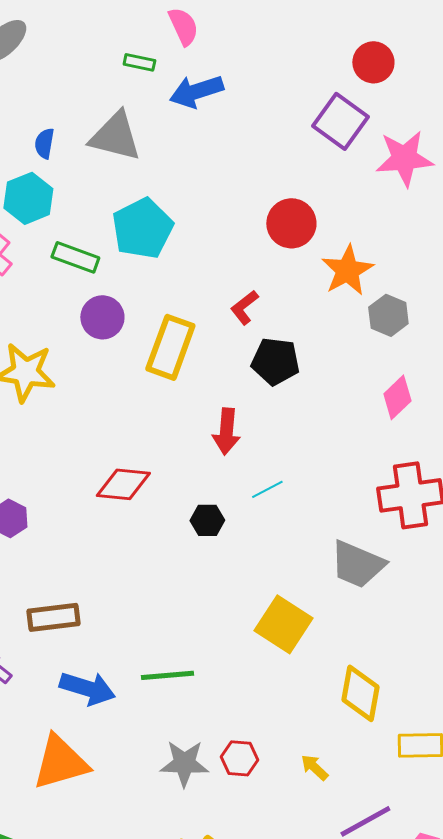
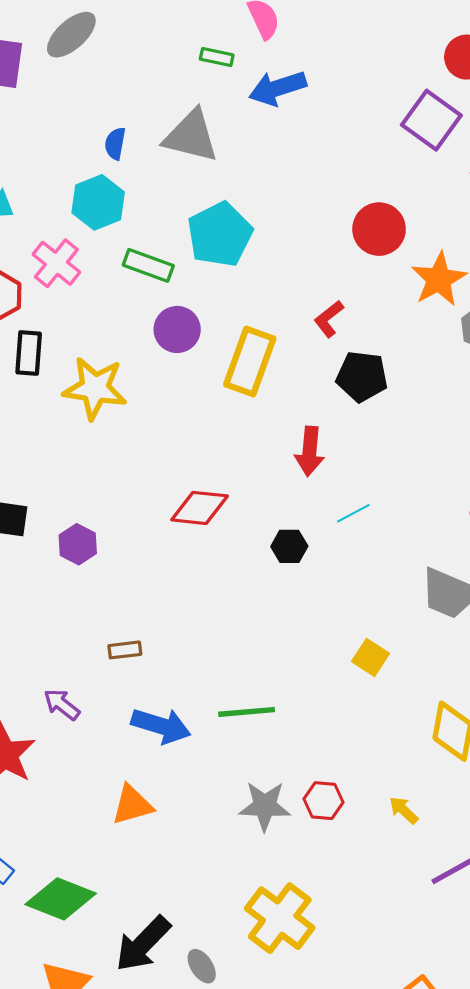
brown rectangle: (53, 617) -> (125, 650), size x0.6
yellow square: (283, 624) -> (370, 657), size x0.6
orange triangle: (60, 762) -> (132, 805), size x0.7

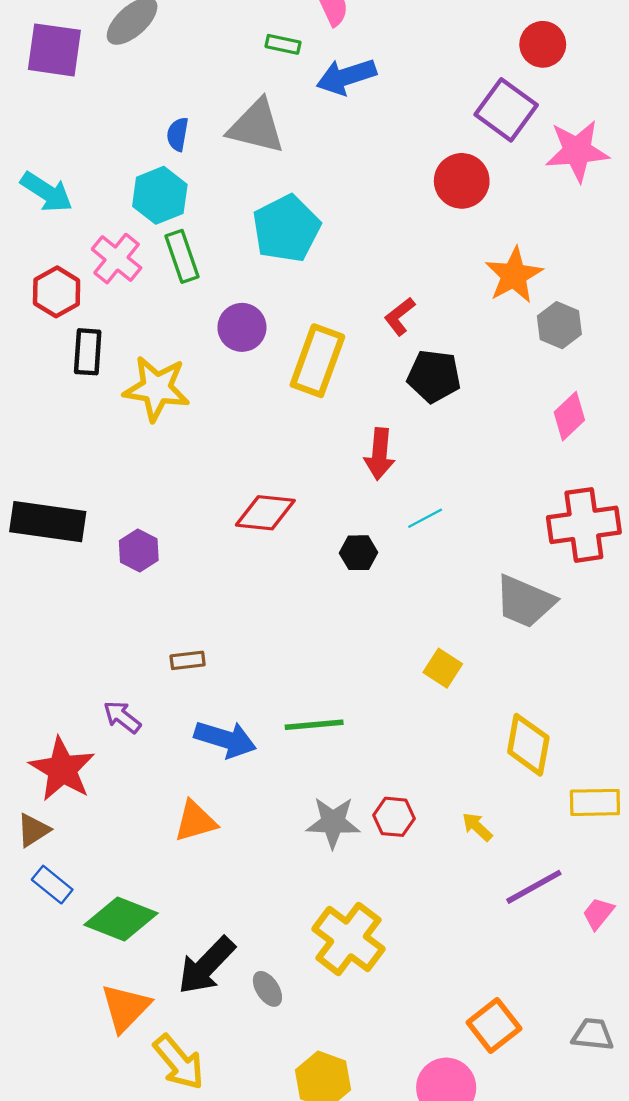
red circle: (379, 229) -> (462, 181), moved
green rectangle: (148, 265) -> (182, 256), moved, turned 51

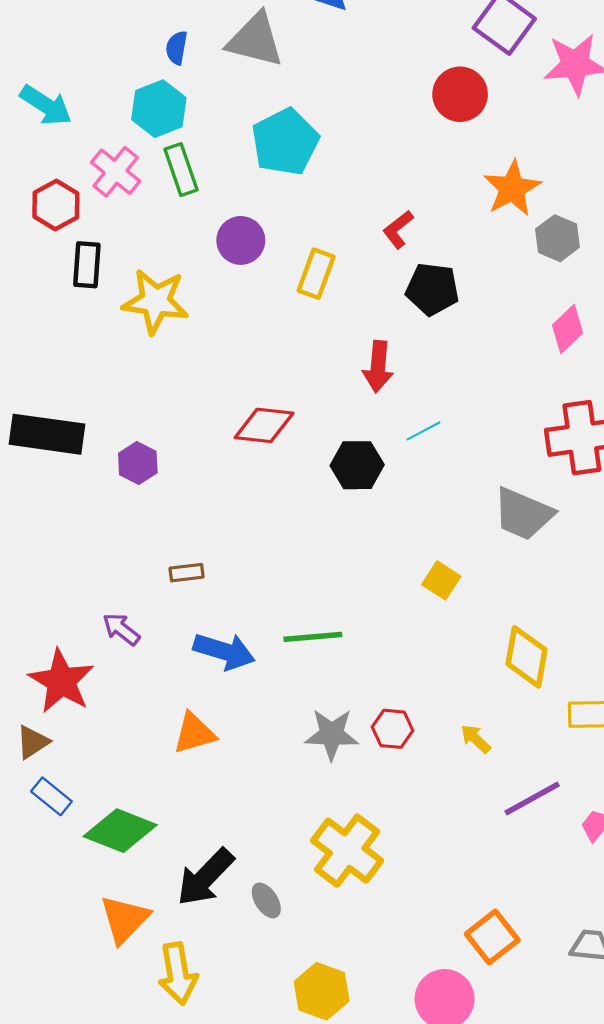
yellow rectangle: (317, 361) -> (316, 274), size x0.7
black hexagon: (358, 553) -> (357, 465), size x1.4
yellow arrow: (179, 1062) -> (178, 974), turned 30

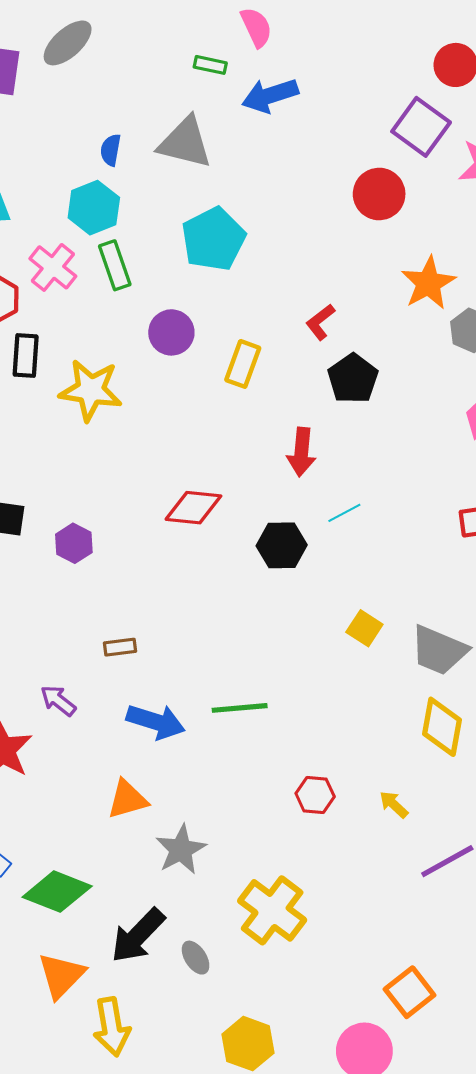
black pentagon: (432, 289) -> (353, 379), turned 30
gray trapezoid: (523, 514) -> (439, 650), moved
yellow square: (441, 580) -> (364, 628), moved
gray star: (332, 734) -> (181, 850), moved, turned -30

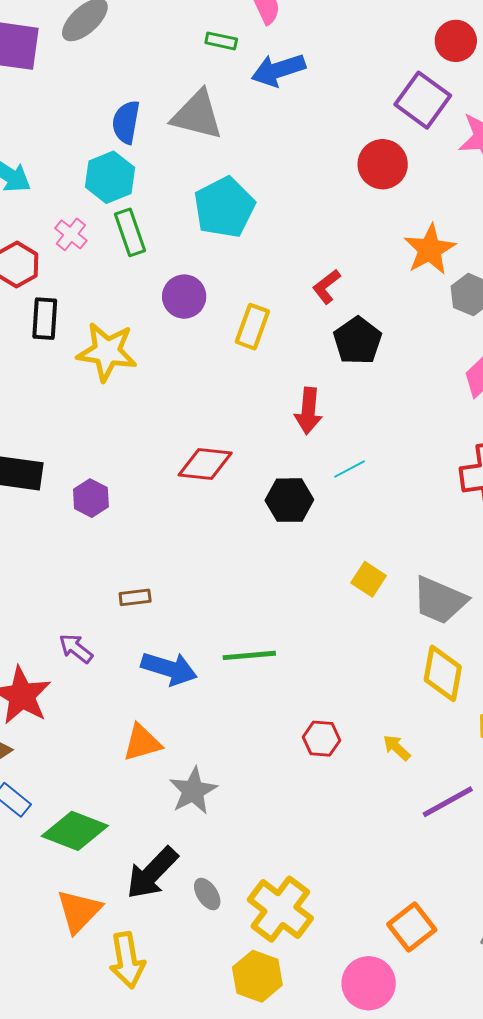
blue semicircle: (111, 150) -> (126, 122), size x1.4
pink cross: (53, 267) -> (71, 234), size x0.7
yellow cross: (272, 910) -> (280, 909), moved

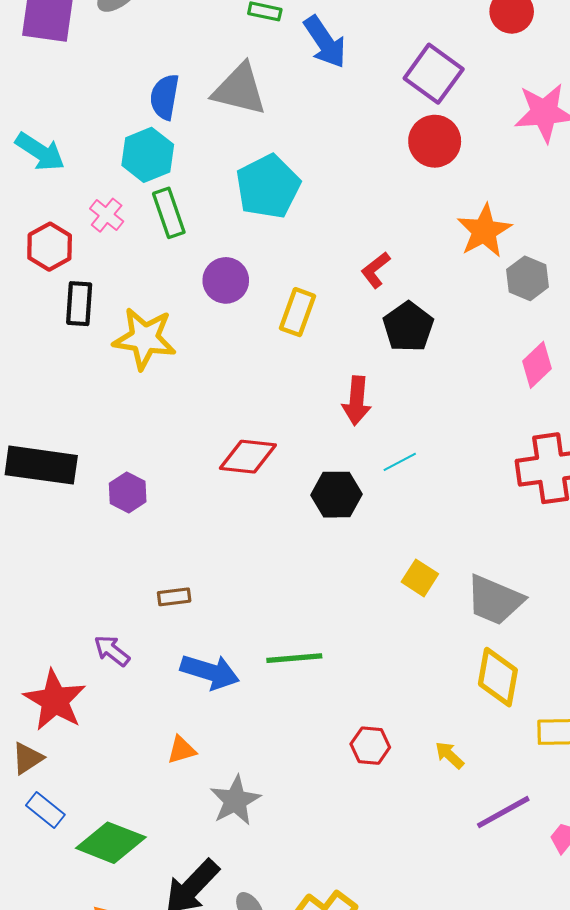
blue arrow: (278, 70) -> (325, 42), turned -106
purple square: (423, 100) -> (434, 74), moved
orange triangle: (142, 743) -> (181, 750), size x0.7

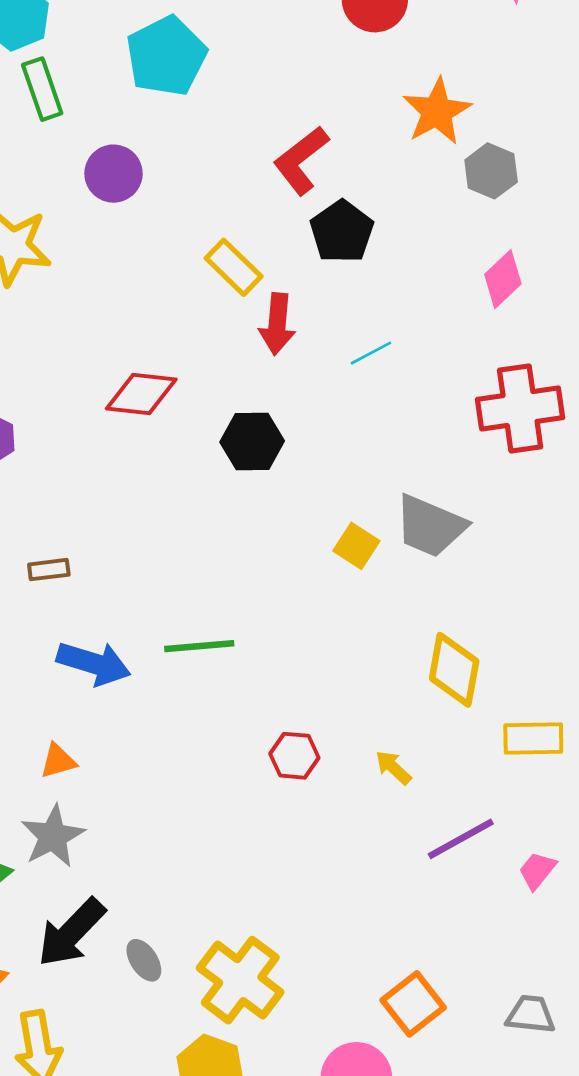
red L-shape: (376, 270) -> (301, 160), size x1.5
yellow rectangle: (298, 312) -> (234, 267), moved, turned -66
cyan line: (400, 462) -> (371, 353), moved
gray trapezoid: (495, 600) -> (430, 526), moved
gray star: (235, 800) -> (53, 836), moved

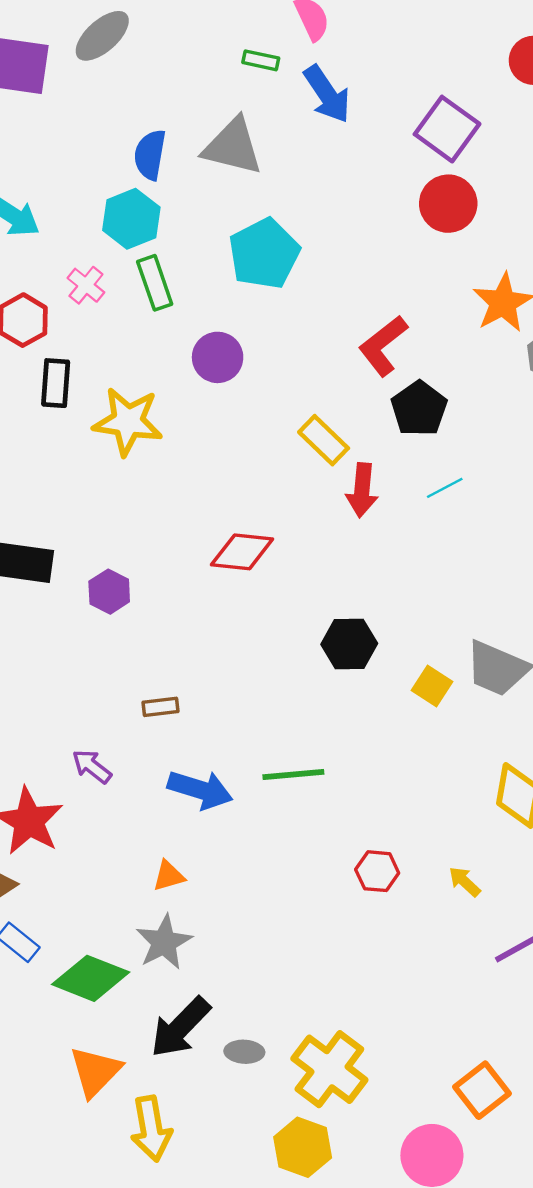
cyan line: (371, 353) -> (445, 488), moved
black hexagon: (252, 442) -> (349, 644), moved
gray ellipse: (144, 960) -> (244, 1052), turned -54

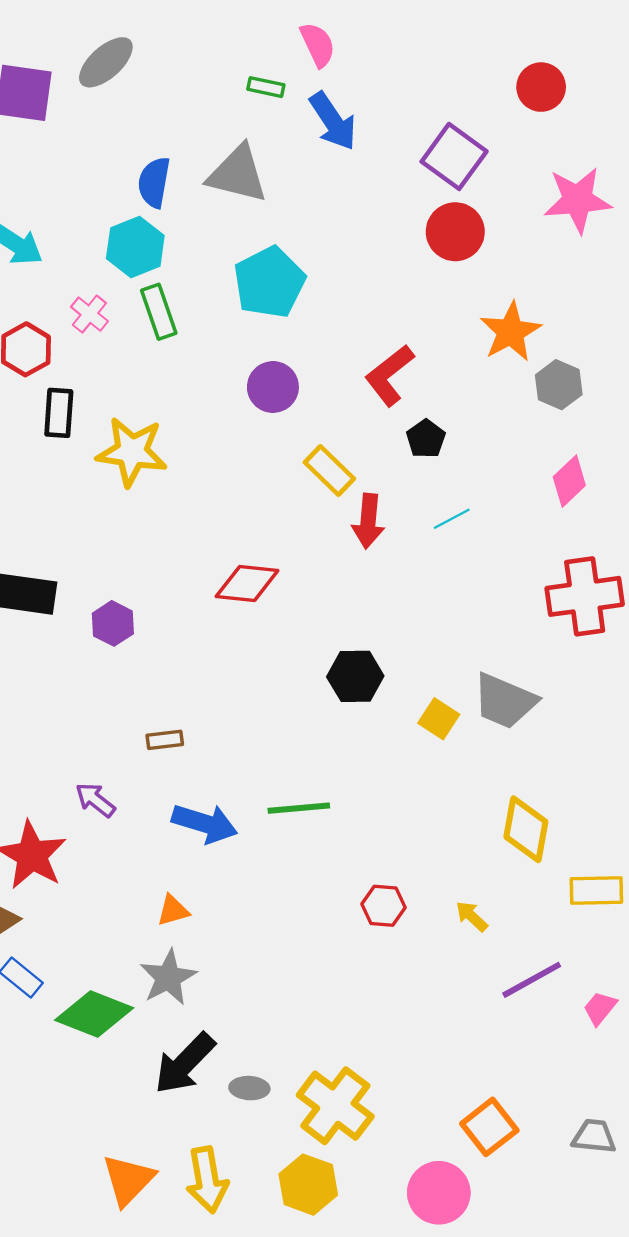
purple circle: (218, 357) -> (273, 387), moved
black pentagon: (419, 409) -> (426, 439), size x0.7
orange triangle: (95, 1072) -> (128, 1180), moved
yellow arrow: (151, 1129) -> (207, 1180), moved

